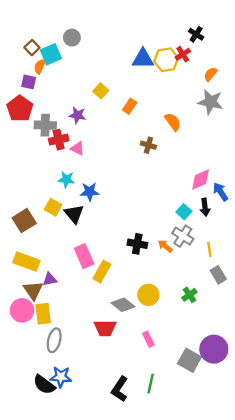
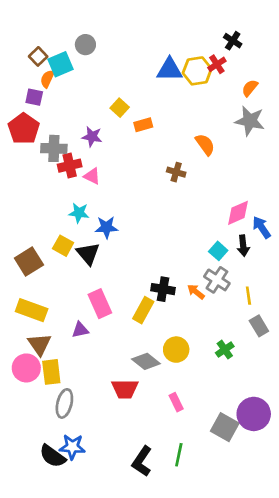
orange rectangle: (130, 106) -> (143, 125), moved, turned 40
yellow rectangle: (102, 272) -> (143, 310), moved
purple triangle: (50, 279) -> (80, 330), moved

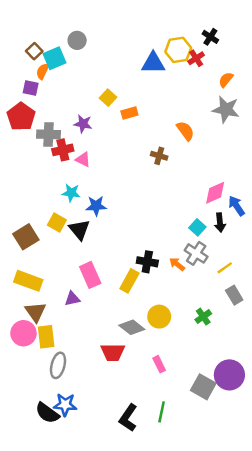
yellow hexagon: (197, 71) -> (178, 50), moved
yellow line: (248, 296) -> (225, 268), turned 63

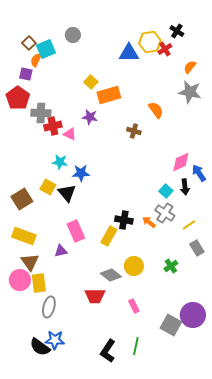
gray circle: (77, 40) -> (73, 35), moved
orange rectangle: (129, 113) -> (109, 95), size x1.6
purple star: (83, 124) -> (90, 117), moved

